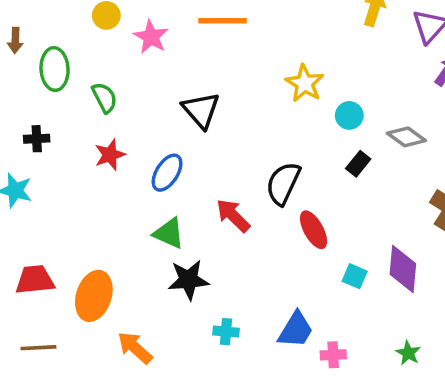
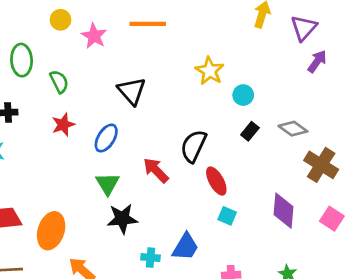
gray diamond: (406, 137) -> (293, 129), moved
green triangle: (169, 233) -> (108, 184), turned 35
cyan square: (355, 276) -> (227, 216), moved
blue trapezoid: (296, 330) -> (185, 247), moved

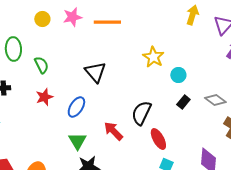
pink star: (94, 36) -> (72, 17), moved, turned 30

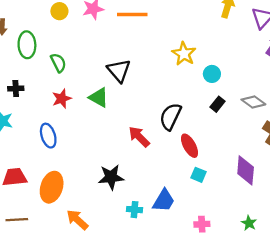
blue ellipse: (76, 107) -> (48, 136), moved, turned -50
green triangle: (77, 141) -> (99, 97), moved, turned -30

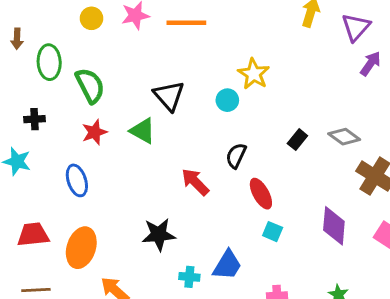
green semicircle: (58, 63) -> (90, 86), size x1.4
cyan circle: (212, 74) -> (227, 100), moved
black semicircle: (170, 117) -> (236, 156), size x0.7

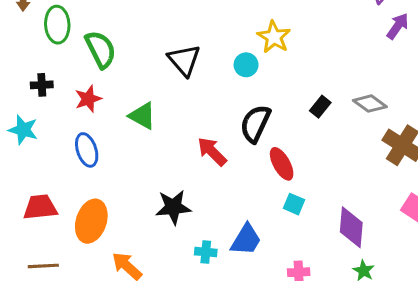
green triangle: (143, 131) -> (142, 116), moved
red star: (94, 132) -> (88, 99), moved
black semicircle: (236, 156) -> (255, 124), size x1.4
purple diamond: (334, 226) -> (351, 227), moved

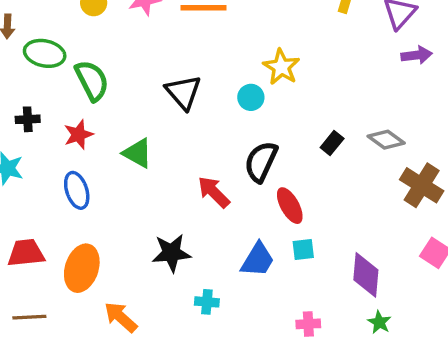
green ellipse: (57, 25) -> (45, 53), turned -75
purple arrow: (398, 26) -> (417, 55), turned 48
cyan square: (294, 204) -> (303, 250), turned -30
blue trapezoid: (246, 240) -> (258, 260), moved

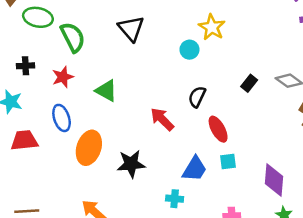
black triangle: (183, 92) -> (131, 28), moved
black semicircle: (261, 162) -> (197, 97), size x0.7
red trapezoid: (26, 253) -> (24, 140), moved
orange ellipse: (82, 268) -> (89, 148), moved
cyan cross: (207, 302) -> (175, 199), moved

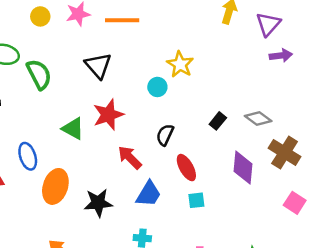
red star: (63, 77) -> (108, 115), moved, size x1.4
blue trapezoid: (194, 169) -> (149, 194), moved
purple diamond: (274, 180) -> (243, 168), moved

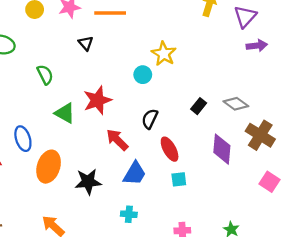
black triangle: (98, 66) -> (86, 43), moved, size x0.6
green semicircle: (39, 74) -> (45, 75), moved, size x0.7

